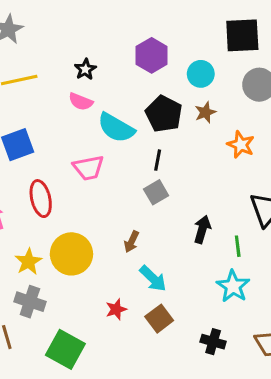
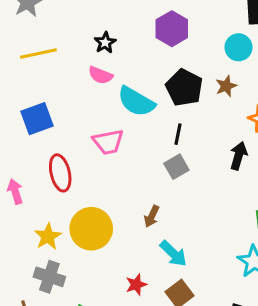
cyan circle: (201, 74) -> (239, 47), moved
black arrow: (202, 229) -> (239, 156), moved

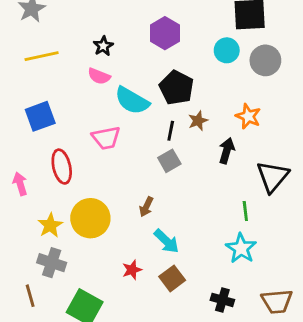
brown star: (226, 86) -> (198, 121), moved

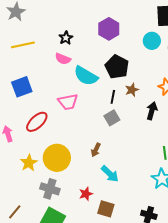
red ellipse: (62, 167) -> (37, 122), turned 60
gray cross: (52, 263) -> (50, 189), moved
brown square: (172, 278) -> (106, 209), moved, turned -36
brown line: (30, 296) -> (15, 212), turned 56

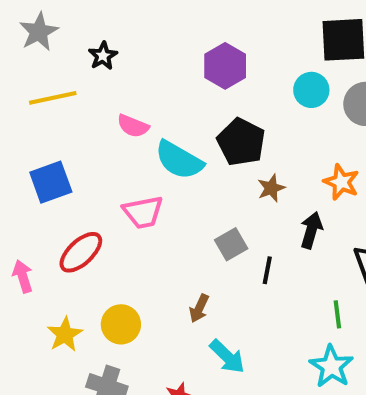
black star: (66, 38) -> (103, 56), moved
black line: (113, 97) -> (267, 270), moved
yellow circle: (57, 158) -> (121, 324), size x0.7

